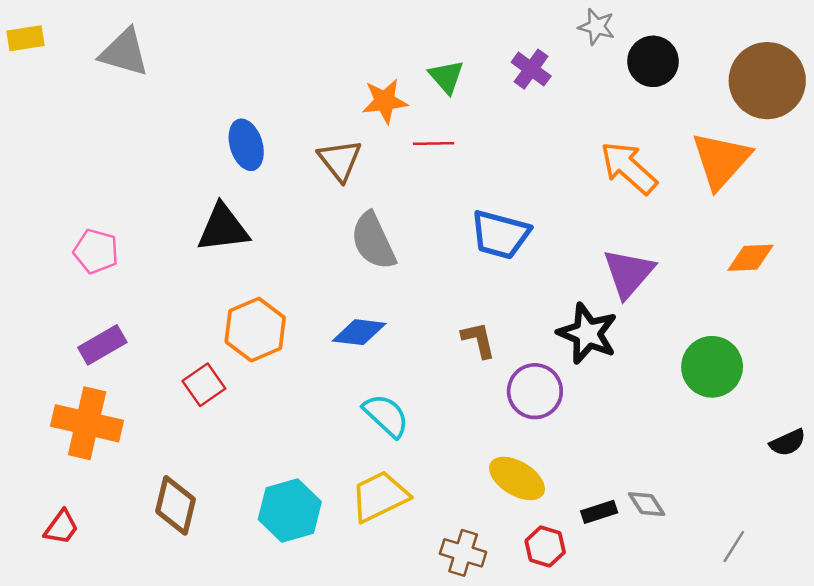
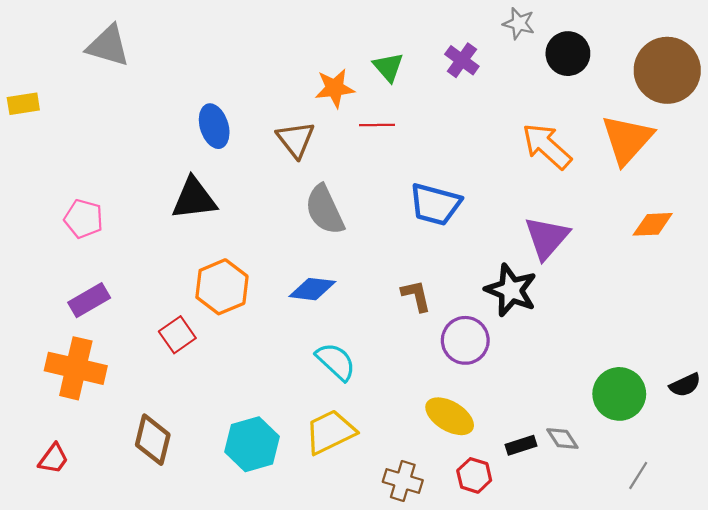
yellow rectangle: (25, 38) -> (23, 104), moved
green circle: (712, 367) -> (619, 394), moved

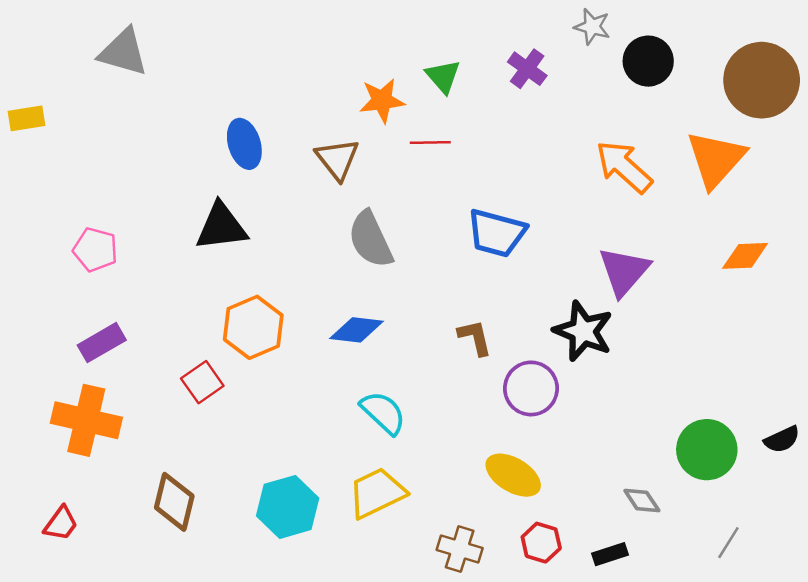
black rectangle: (521, 445) -> (610, 554), moved

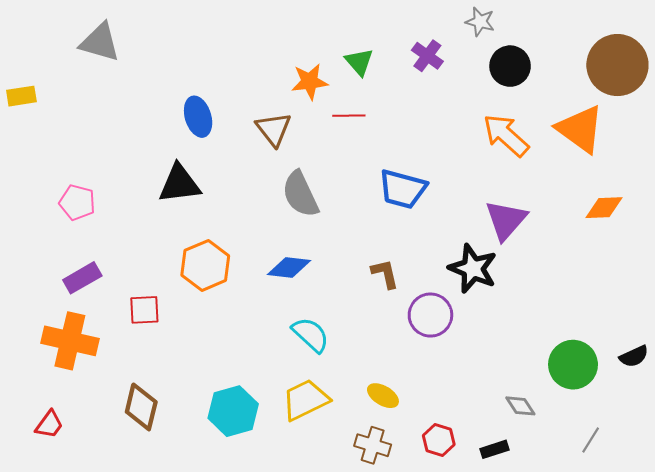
black circle: (648, 61) -> (510, 66), moved
orange triangle: (716, 159) -> (580, 129), turned -36
red square: (202, 382) -> (144, 310), moved, turned 32
yellow ellipse: (513, 475) -> (383, 396), moved, size x0.7

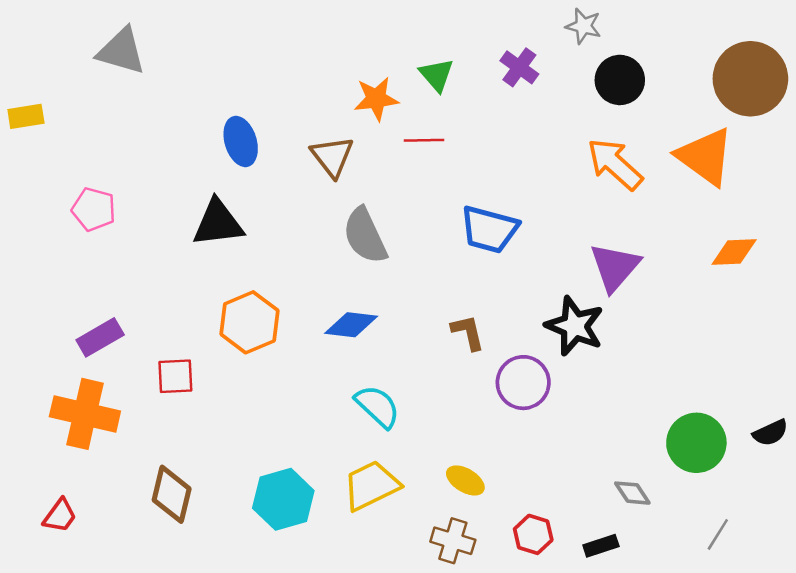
pink pentagon: (77, 202) -> (94, 209), moved

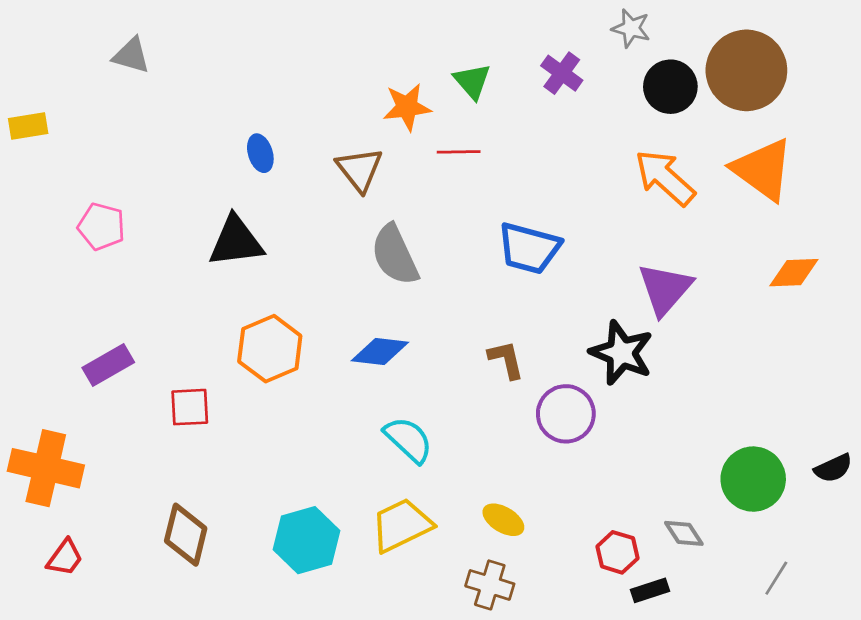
gray triangle: (121, 51) -> (131, 55), size x0.7
brown circle: (750, 79) -> (746, 70), moved
blue ellipse: (241, 141) -> (260, 153), size x0.7
orange cross: (85, 414) -> (46, 468), moved
red hexagon: (533, 534) -> (617, 552), moved

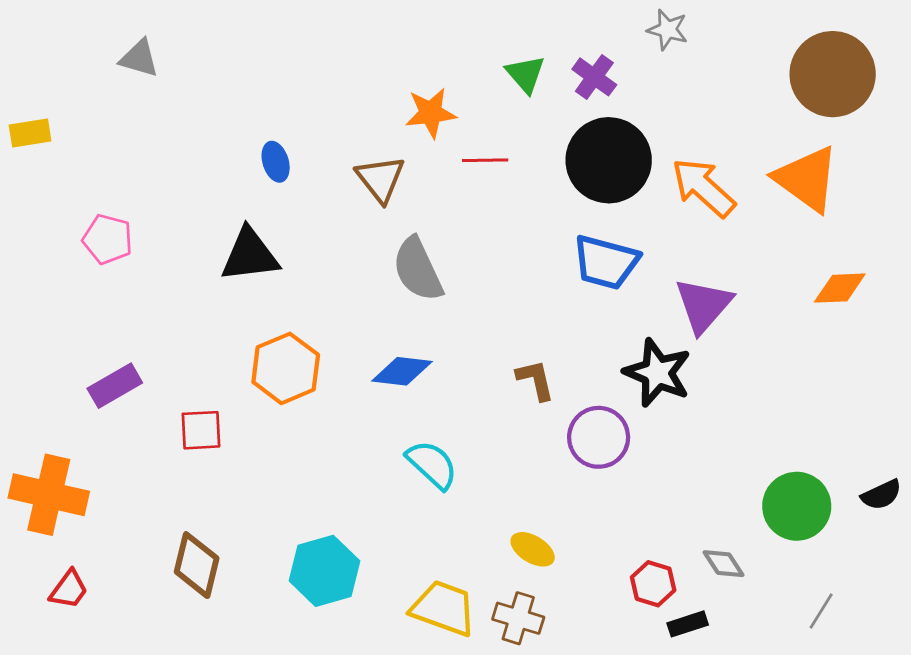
brown circle: (746, 70) -> (833, 74), moved
green triangle: (472, 81) -> (525, 74), moved
black circle: (670, 87) -> (609, 160), moved, size x1.5
blue trapezoid: (529, 248) -> (606, 262), moved
yellow trapezoid: (402, 525) -> (444, 608), moved, turned 46

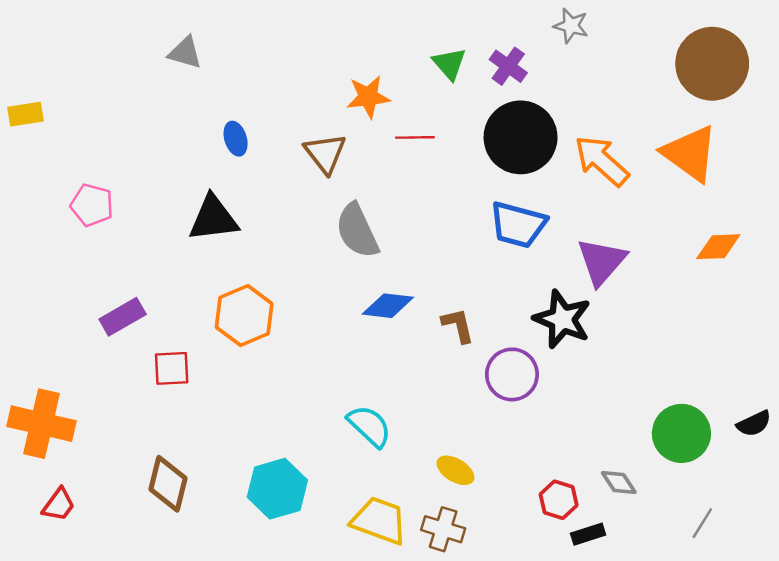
gray triangle: (139, 58) -> (185, 53), moved
blue diamond: (402, 371) -> (388, 306), moved
purple rectangle: (115, 386) -> (123, 317), moved
cyan semicircle: (432, 465) -> (369, 426), moved

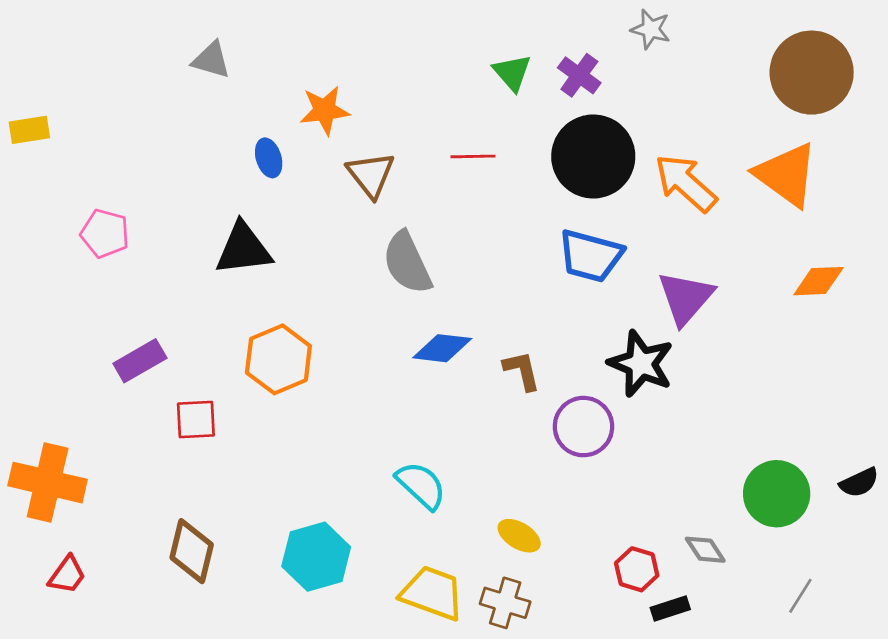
orange star: (368, 97) -> (325, 110), moved

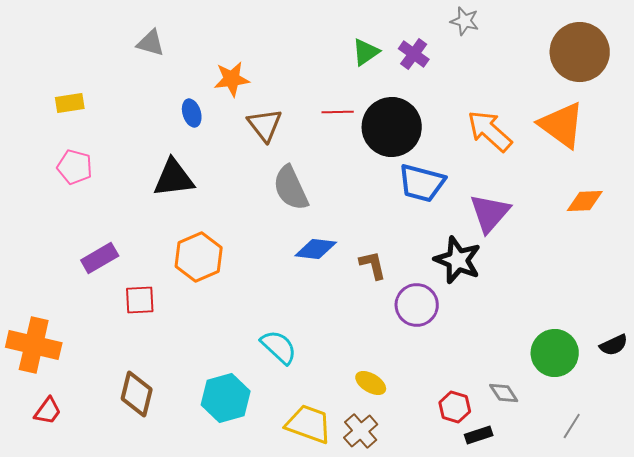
green triangle: (512, 73) -> (366, 52), turned 36
yellow rectangle: (29, 130) -> (70, 103), moved
black circle: (593, 156) -> (392, 127), moved
cyan semicircle: (421, 485) -> (279, 347), moved
brown cross: (505, 603) -> (361, 431), turned 32

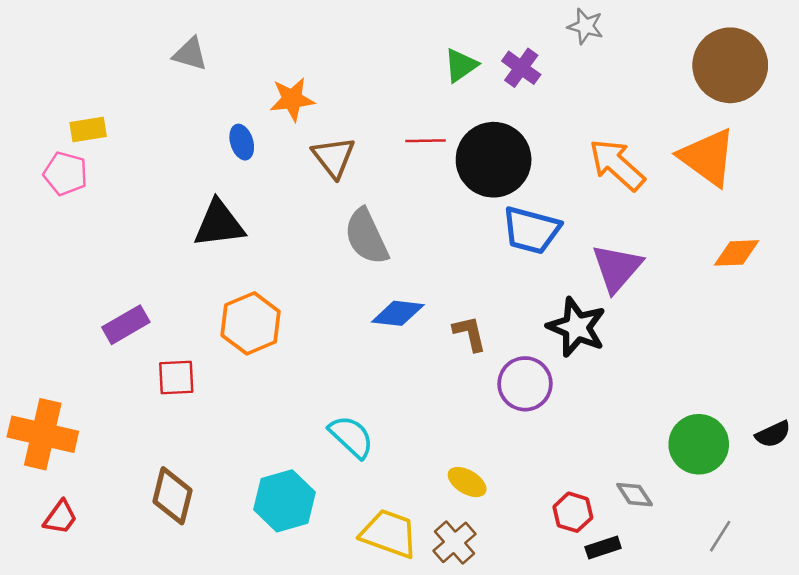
pink pentagon: (75, 167) -> (65, 174), moved

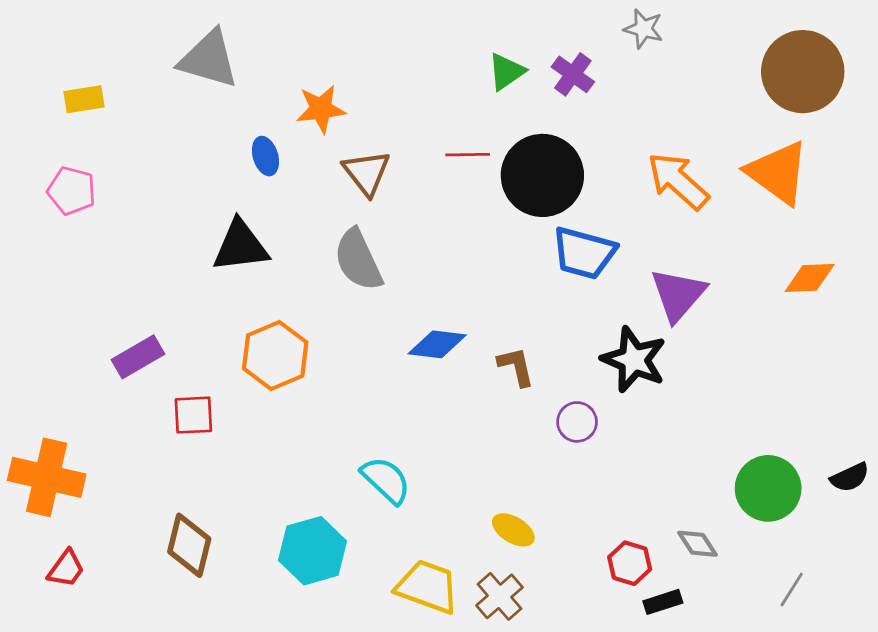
gray triangle: (190, 54) -> (209, 59), size x1.6
yellow rectangle: (88, 129) -> (84, 99), moved
gray semicircle: (366, 237) -> (358, 260), moved
purple circle: (525, 384) -> (577, 422), size x0.7

